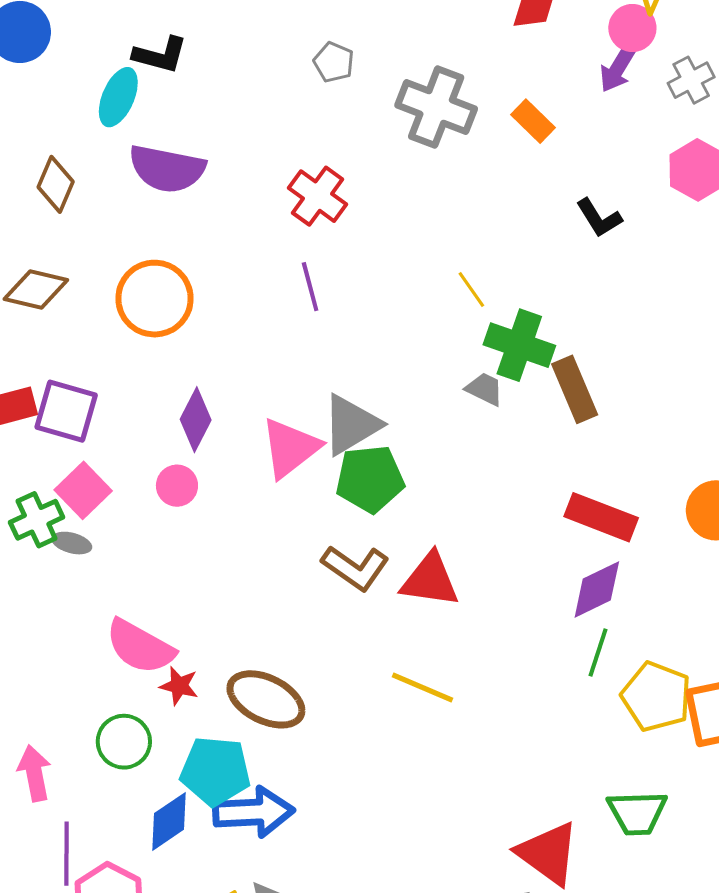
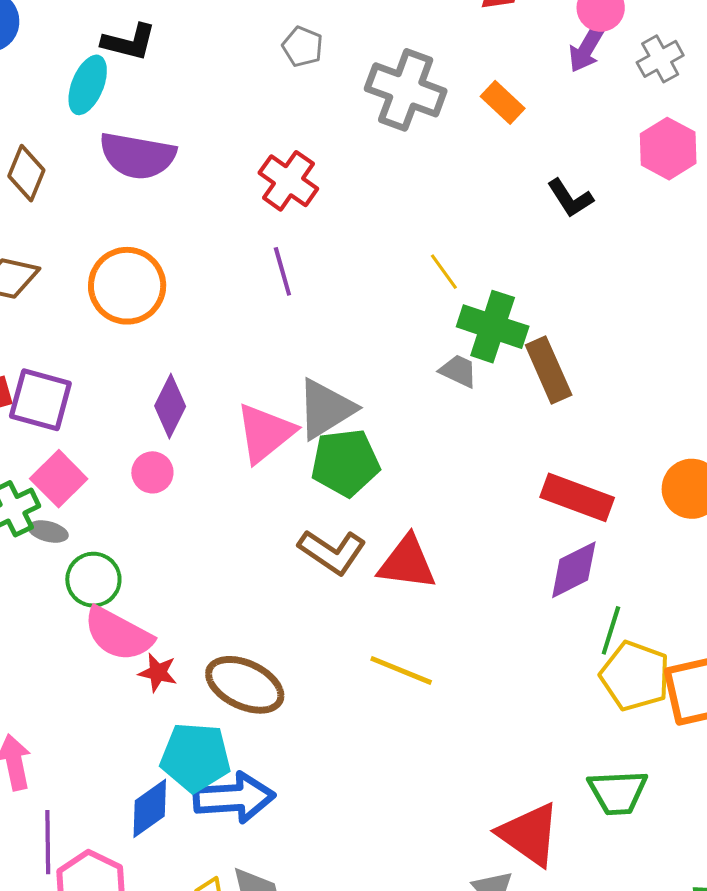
green line: (598, 653) -> (611, 630), moved
green circle: (124, 742) -> (93, 580), moved

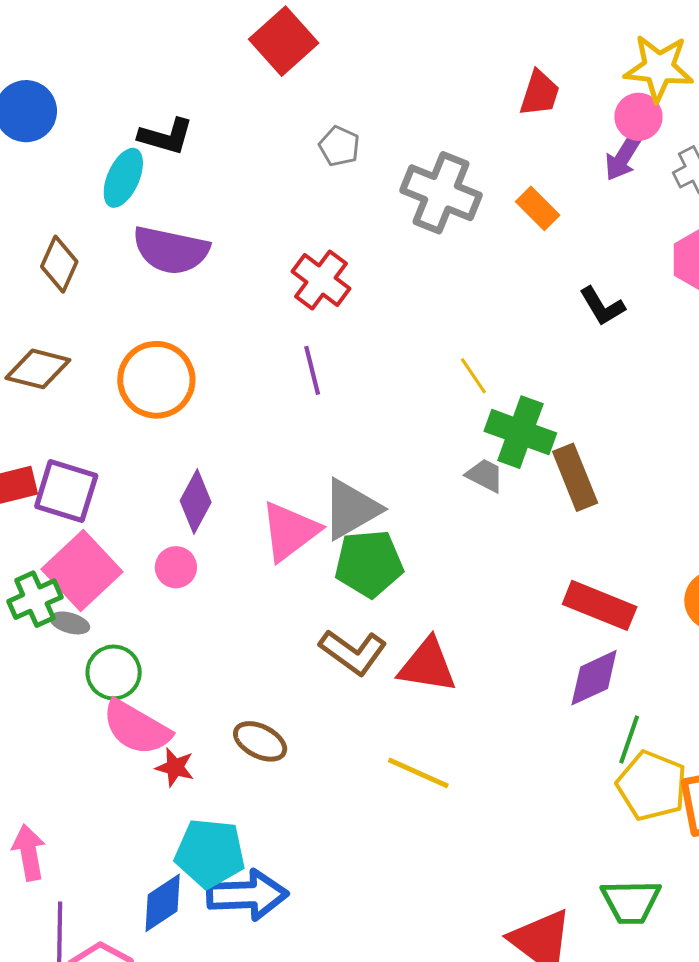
pink square: (59, 479) -> (82, 570), size x1.4
brown ellipse: (245, 685) -> (260, 741), moved, size x0.7

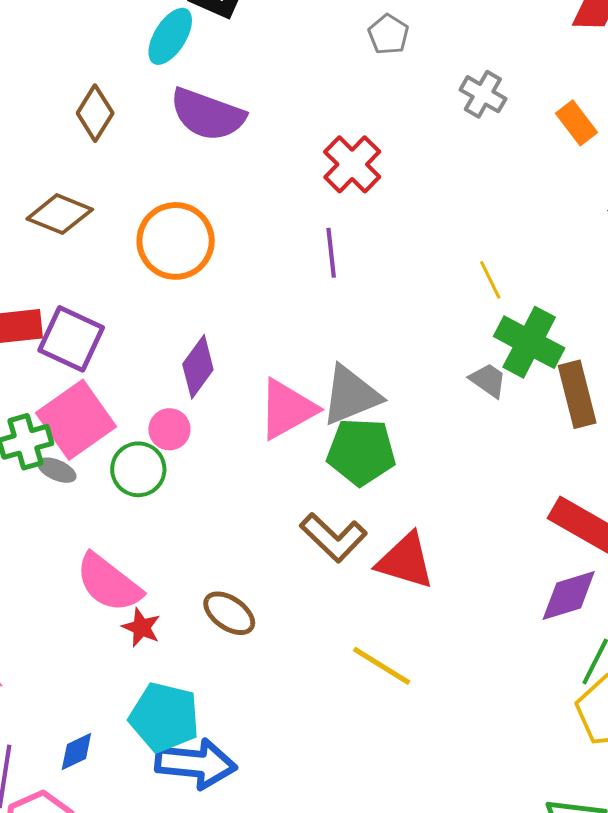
gray cross: (441, 193) -> (483, 94), size x0.6
green circle: (114, 672) -> (138, 469), moved
blue diamond: (163, 903) -> (76, 752), moved, size x0.7

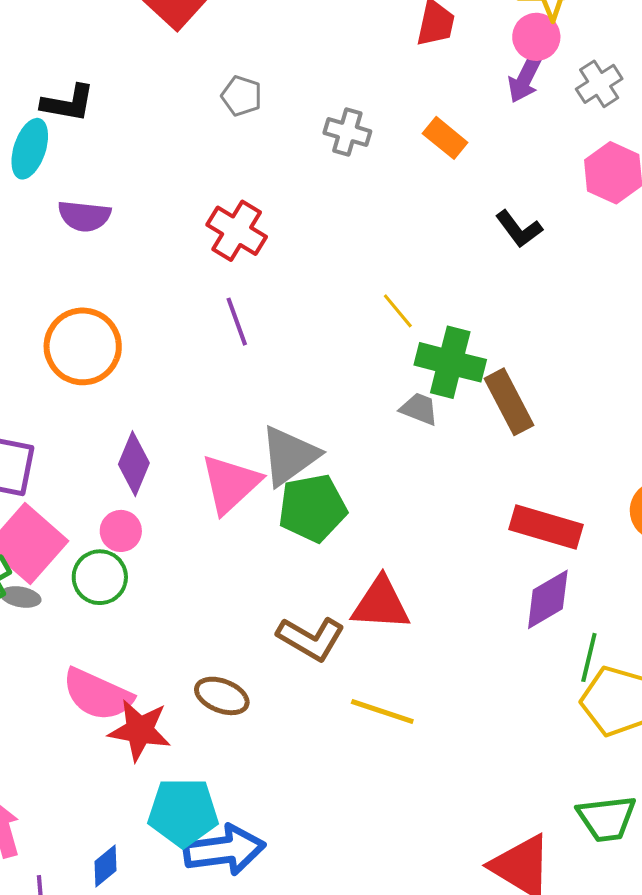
purple semicircle: (207, 115) -> (84, 216), size x0.7
brown L-shape: (333, 537) -> (311, 638), moved
red star: (141, 627) -> (140, 730), size x1.6

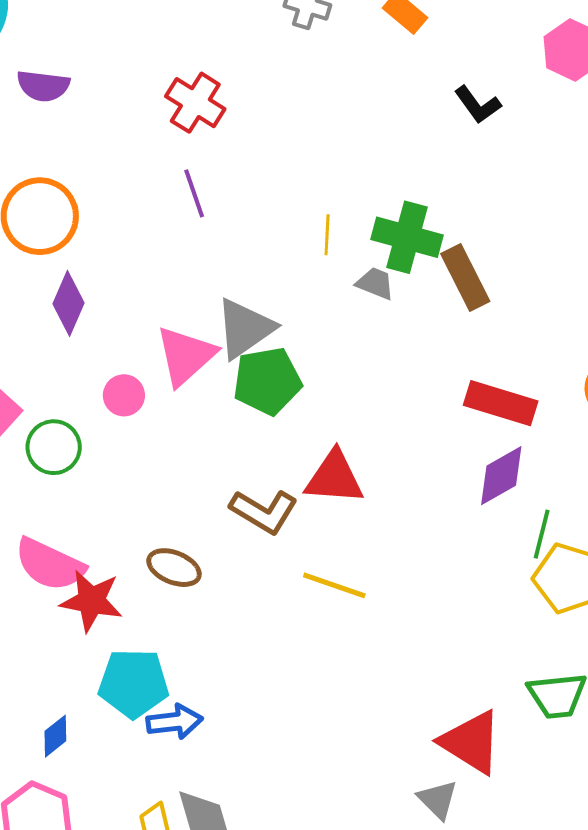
yellow line: (398, 311) -> (327, 235), moved, turned 42
purple diamond: (134, 464) -> (68, 303), moved
pink circle: (121, 531) -> (124, 395), moved
blue arrow: (224, 850) -> (174, 722), size x0.7

